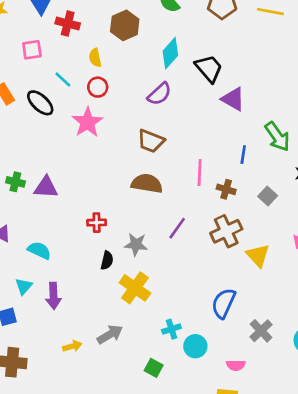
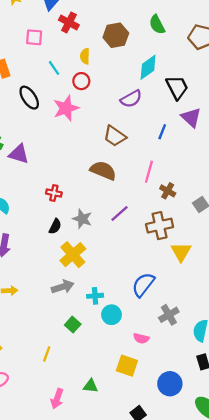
black ellipse: (40, 103) -> (29, 98), moved
blue line: (243, 155) -> (162, 132), moved
gray arrow: (110, 334) -> (63, 287), moved

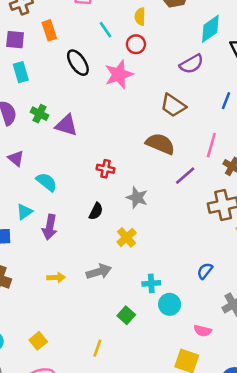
purple line: (119, 213) -> (185, 176), moved
black semicircle: (55, 226) -> (96, 211), moved
yellow cross: (73, 255) -> (127, 237), size x0.7
blue semicircle: (143, 285) -> (205, 271), size x0.6
gray arrow: (63, 287) -> (99, 272), moved

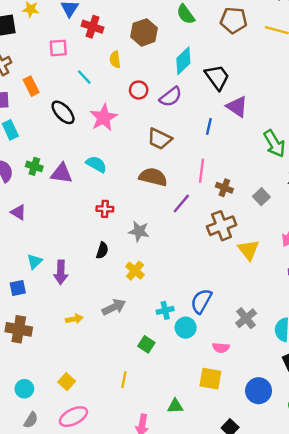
red circle: (136, 44) -> (139, 90), moved
cyan semicircle: (47, 182) -> (96, 164), moved
blue semicircle: (205, 271) -> (201, 301), moved, size x1.5

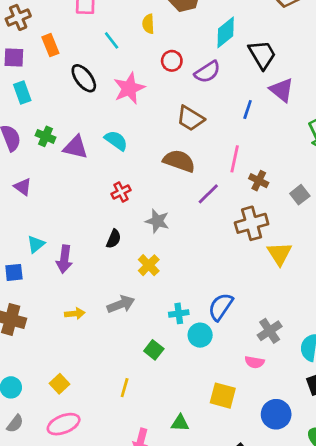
red cross: (105, 209) -> (121, 192), turned -35
pink semicircle: (221, 348) -> (255, 362), moved

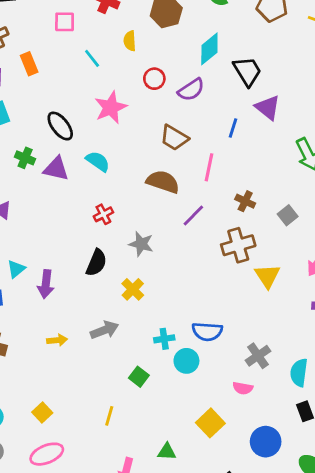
black ellipse: (84, 78) -> (60, 126), moved
pink line: (235, 159) -> (209, 167), moved
black semicircle: (114, 239) -> (96, 263), size x1.4
blue semicircle: (221, 307) -> (207, 331), turned -120
yellow square: (223, 396) -> (210, 423), turned 32

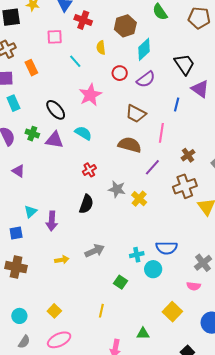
cyan diamond: (209, 49) -> (144, 49), moved
brown cross: (245, 201) -> (188, 155), turned 32
yellow cross: (133, 289) -> (139, 199), moved

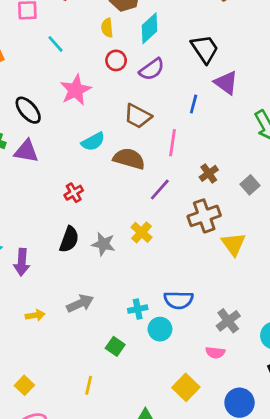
yellow semicircle: (101, 48) -> (107, 28), moved
cyan semicircle: (83, 133) -> (93, 142), moved, turned 120
gray star: (117, 189) -> (103, 244), moved

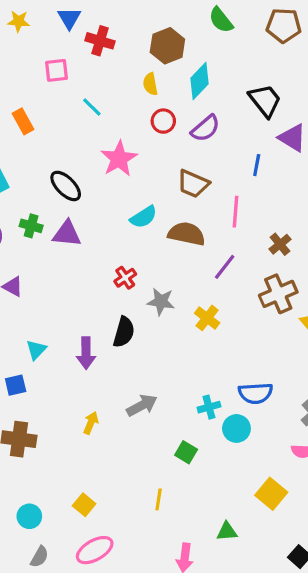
gray star: (103, 244) -> (161, 302), moved
purple arrow: (22, 262) -> (86, 353), moved
yellow arrow: (35, 315) -> (91, 423), turned -54

